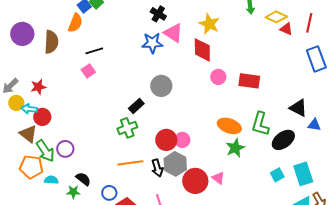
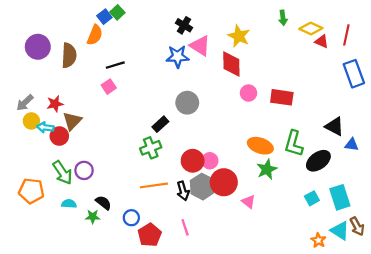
brown triangle: (28, 134) -> (72, 121), moved, turned 36
orange pentagon: (31, 167) -> (31, 191), moved
red circle: (195, 181) -> (224, 182), moved

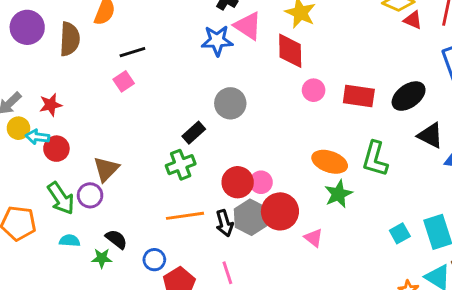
brown triangle: (72, 121) -> (106, 169), moved
black ellipse: (318, 161) -> (409, 96), moved

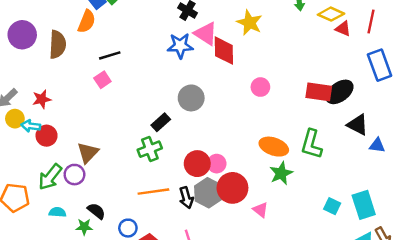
red diamond: (290, 51) -> (224, 51), moved
red rectangle: (359, 96) -> (319, 92), moved
green arrow: (61, 198) -> (50, 177), turned 72
cyan square: (400, 233) -> (332, 206), turned -35

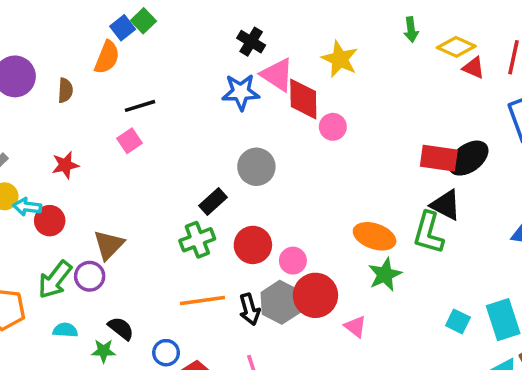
brown semicircle: (57, 44) -> (65, 90), size x0.6
pink circle: (260, 87) -> (333, 127), moved
red star: (42, 99) -> (65, 165), moved
black triangle: (358, 125) -> (446, 205), moved
red circle: (197, 164) -> (253, 245), moved

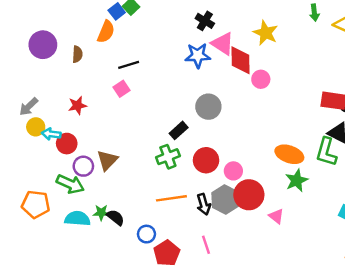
purple circle: (90, 276) -> (83, 166), moved
green arrow: (55, 280) -> (70, 184), turned -104
cyan semicircle: (65, 330) -> (77, 219), size x1.5
green star: (104, 351) -> (101, 213), moved

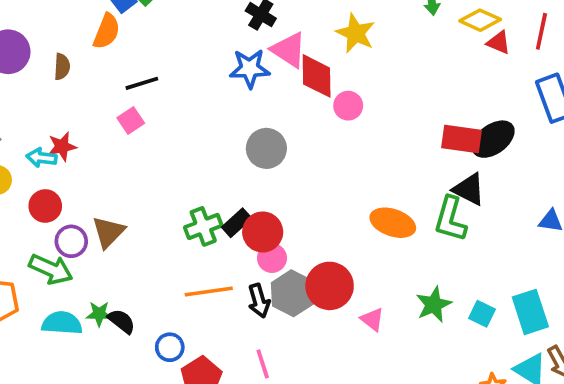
black rectangle: (179, 130) -> (237, 223), moved
cyan arrow: (51, 134) -> (42, 158), moved
pink circle: (233, 171) -> (272, 258), moved
green star: (297, 180) -> (434, 304), moved

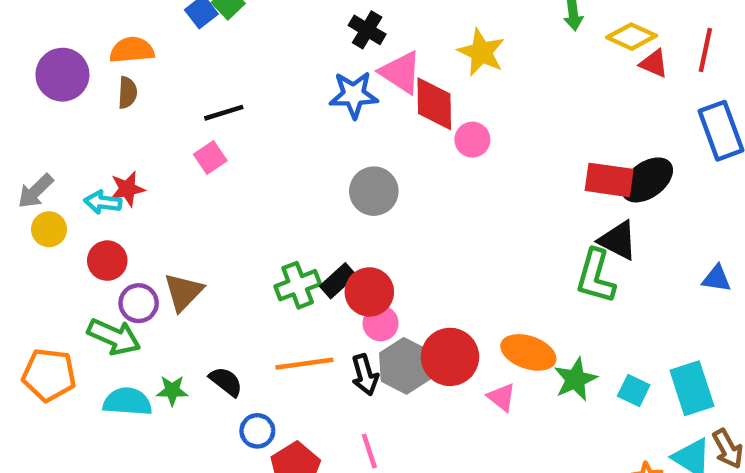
orange semicircle: (107, 31) -> (132, 50), moved, turned -117
orange ellipse: (393, 223) -> (528, 352), moved
black semicircle: (121, 321) -> (226, 382), moved

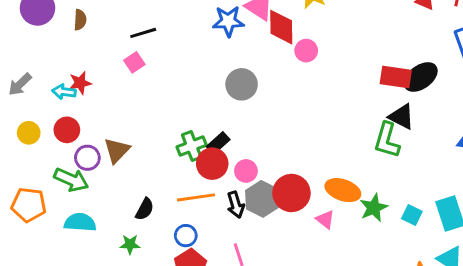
yellow circle: (49, 229) -> (29, 133), moved
red circle: (369, 292) -> (212, 164), moved
black semicircle: (226, 382) -> (145, 209), turned 80
green star: (172, 391) -> (130, 244), moved
blue circle: (257, 431) -> (186, 236), moved

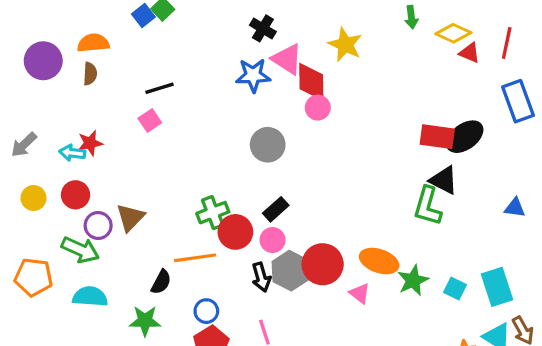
pink circle: (306, 51) -> (318, 108), moved
black rectangle: (218, 143) -> (276, 209), moved
orange line: (196, 197) -> (195, 258), moved
green star: (130, 244) -> (145, 321), size x1.4

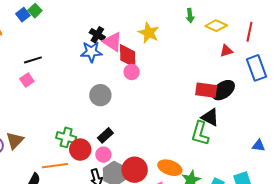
black cross: (263, 28) -> (97, 35), moved
red triangle: (470, 53) -> (226, 51), moved, turned -40
blue triangle: (515, 208) -> (258, 146), moved
green cross: (213, 213) -> (66, 137), turned 36

